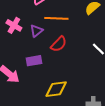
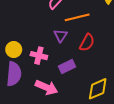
pink cross: (14, 25) -> (39, 56), moved

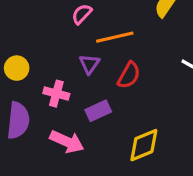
yellow circle: (14, 50) -> (17, 68), moved

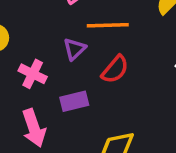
pink arrow: (67, 142) -> (34, 128), turned 36

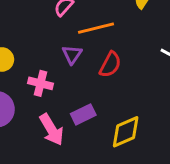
purple rectangle: (74, 101) -> (83, 114), moved

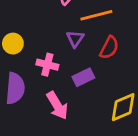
purple rectangle: (83, 114) -> (83, 77), moved

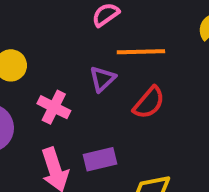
purple rectangle: (83, 77) -> (100, 159), moved

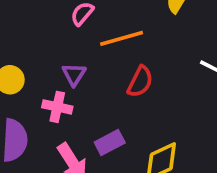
purple triangle: (102, 79) -> (74, 74), moved

